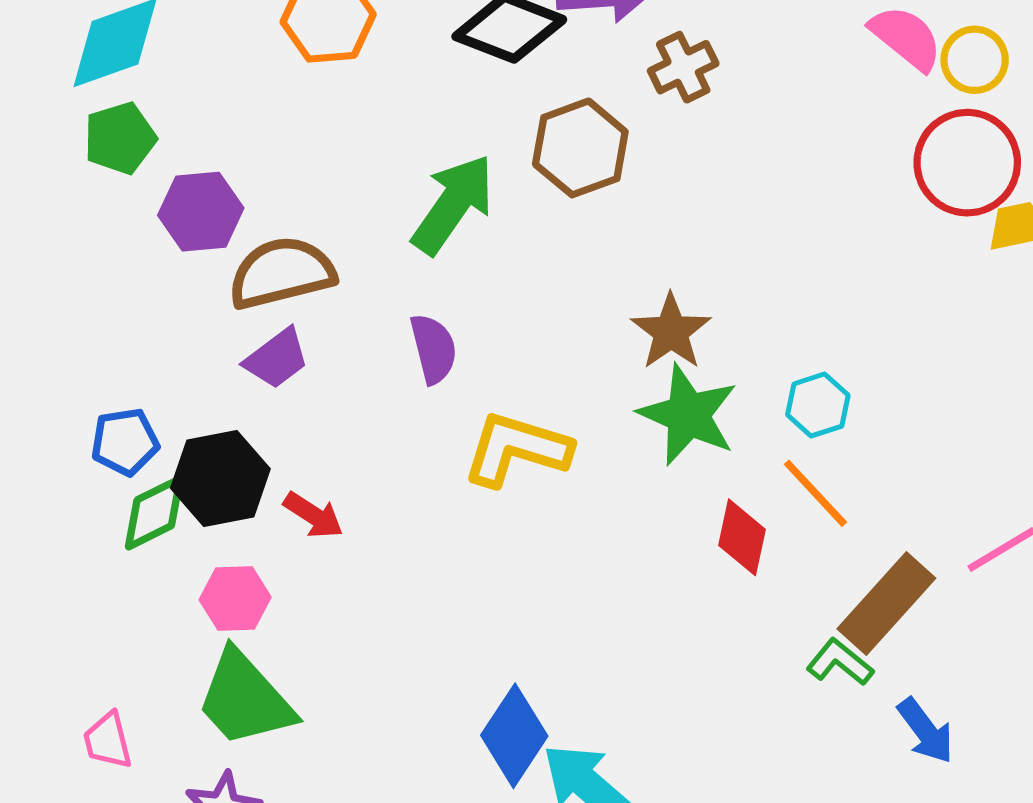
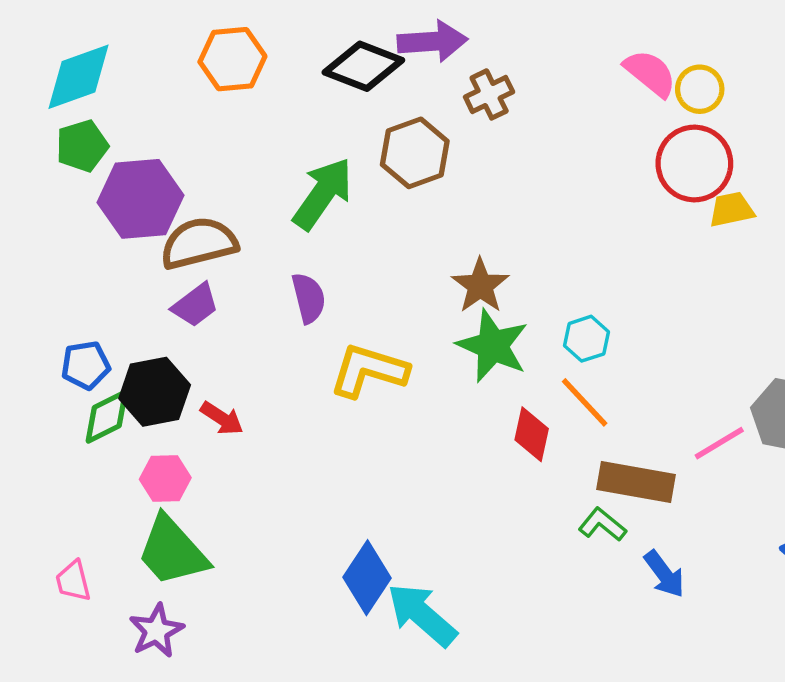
purple hexagon: (201, 212) -> (140, 199), size x1.4
brown rectangle: (886, 603) -> (636, 482), turned 58

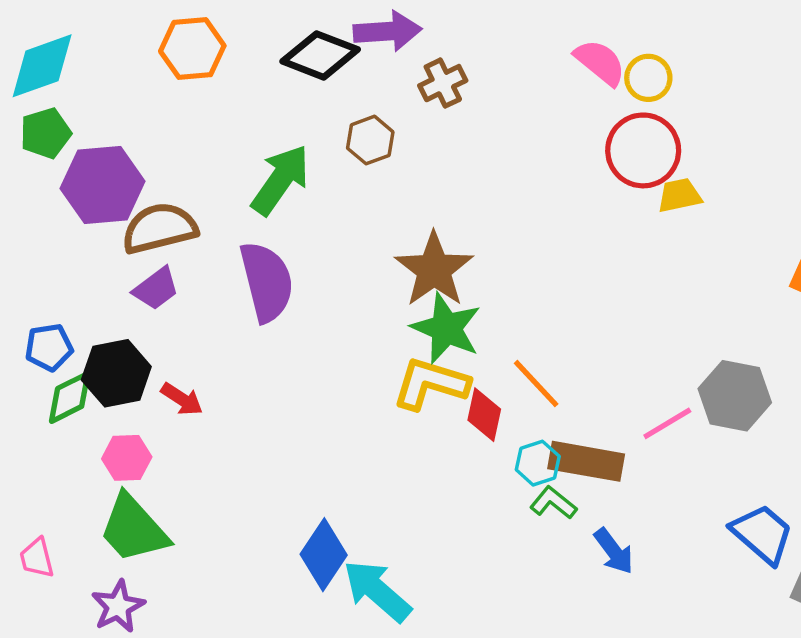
brown hexagon: (415, 153) -> (370, 140), size x0.7
brown star: (480, 286) -> (434, 270), size x1.4
purple semicircle: (309, 298) -> (267, 282), size x1.6
cyan hexagon: (586, 339) -> (538, 463), moved
yellow L-shape: (369, 371) -> (431, 384), moved

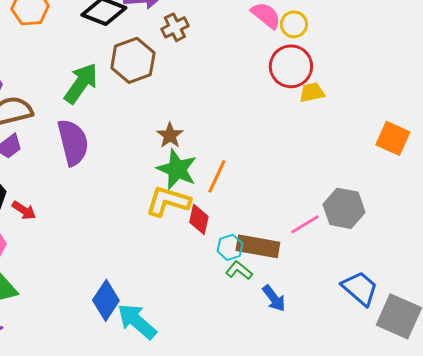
brown hexagon: (370, 140) -> (133, 60), size x1.6
brown star: (434, 270) -> (170, 135), size x0.6
orange line: (536, 384) -> (217, 176), moved, turned 68

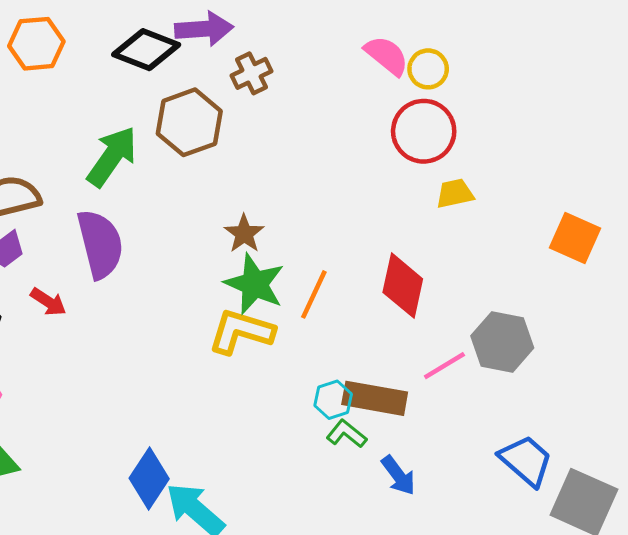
yellow trapezoid: (312, 92) -> (455, 194), moved
red arrow: (24, 210) -> (48, 302), moved
red diamond: (199, 219) -> (403, 286), moved, size x1.4

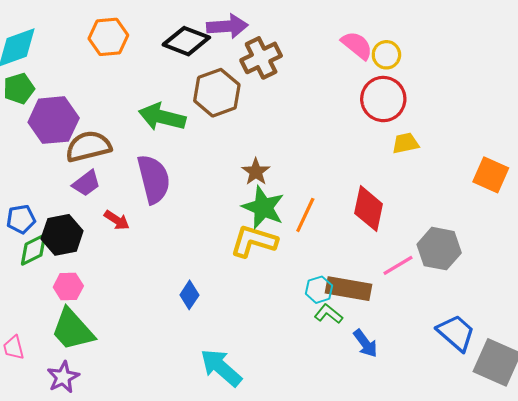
brown cross: (252, 73) -> (261, 58), size x1.4
green arrow: (112, 156) -> (162, 117), turned -111
blue diamond: (149, 478) -> (189, 295), moved, size x0.7

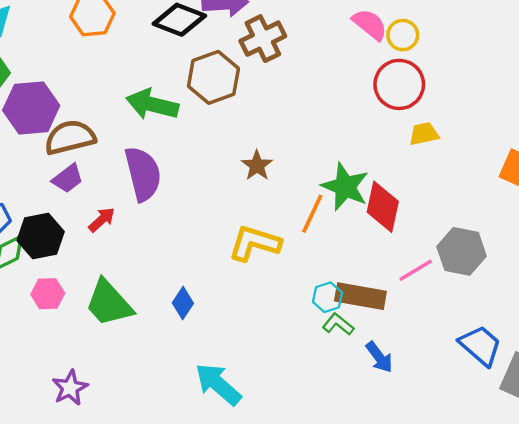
green star: (263, 208) -> (345, 187), moved
red arrow: (117, 220) -> (102, 220), turned -75
green trapezoid: (73, 330) -> (109, 303), moved
purple star: (63, 377) -> (70, 388), moved

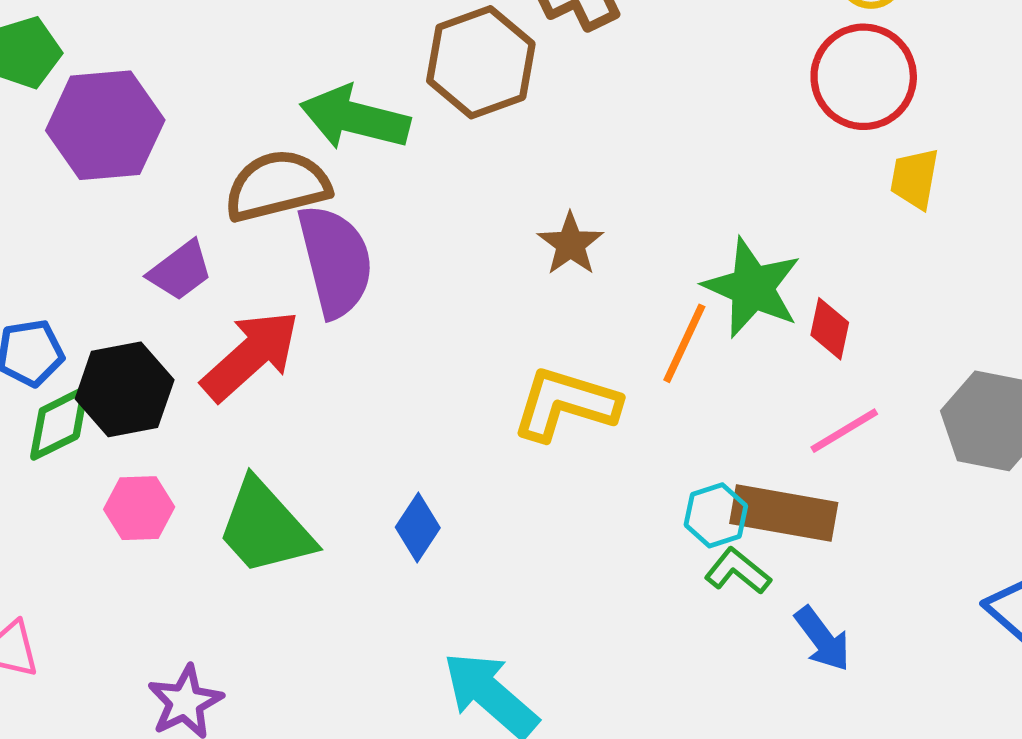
yellow trapezoid: (424, 134) -> (915, 179), turned -68
brown semicircle: (70, 137) -> (277, 186), moved
red diamond: (383, 207) -> (830, 329), size x0.6
red arrow: (102, 220) -> (251, 355), size x1.8
pink line: (416, 270) -> (844, 431), moved

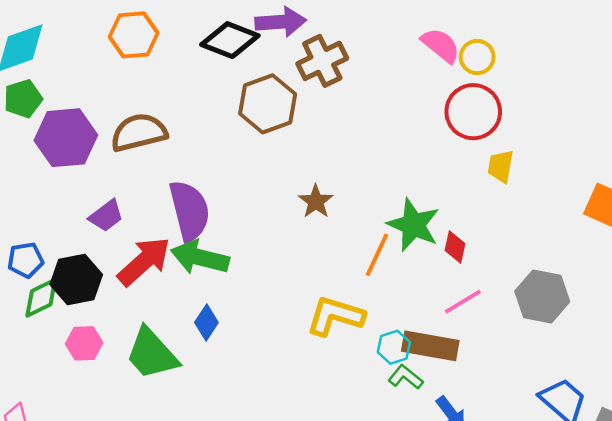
green arrow: (355, 118) -> (200, 257), moved
brown semicircle: (277, 186) -> (139, 132), moved
yellow L-shape: (566, 404) -> (335, 316), moved
blue diamond: (418, 527) -> (206, 322), moved

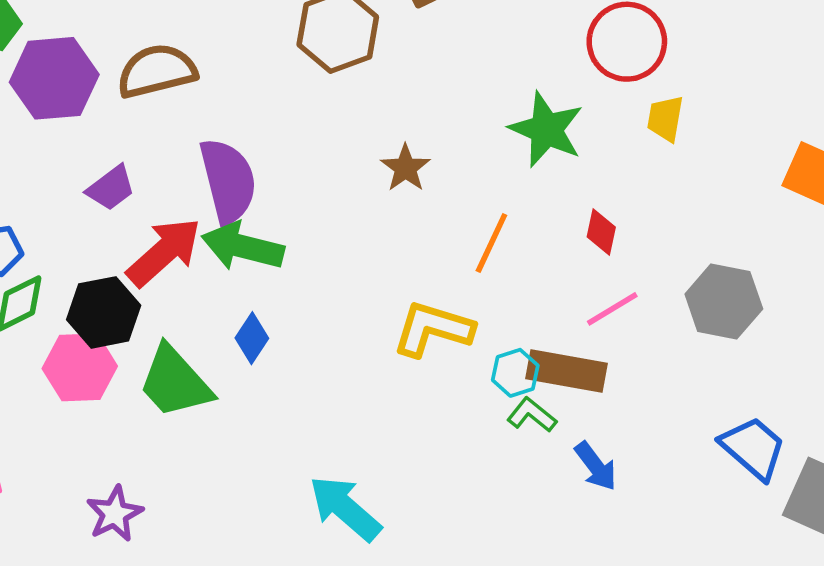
green star: (413, 225) -> (546, 130), moved
black hexagon: (76, 280) -> (104, 312), moved
pink hexagon: (84, 343) -> (80, 367), size x1.4

